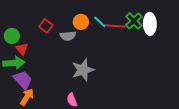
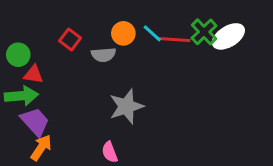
white ellipse: (150, 24) -> (228, 36), turned 60
red triangle: (22, 49) -> (34, 75), turned -40

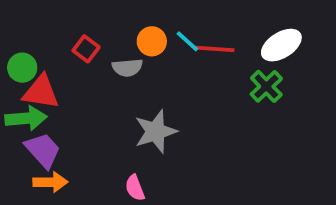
green cross: (204, 32) -> (266, 86), moved
red triangle: (34, 75) -> (41, 92), size x1.5
orange arrow: (41, 148) -> (50, 182), turned 56

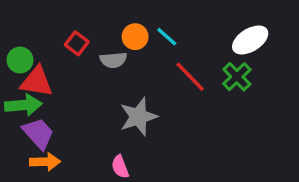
red line: (214, 49) -> (190, 77), moved, turned 42

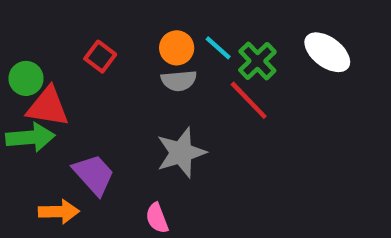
white ellipse: (250, 40) -> (327, 52), turned 69
gray semicircle: (113, 60) -> (179, 81), moved
green cross: (237, 77) -> (257, 61), moved
purple trapezoid: (38, 133) -> (94, 174), moved

